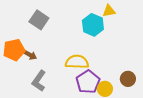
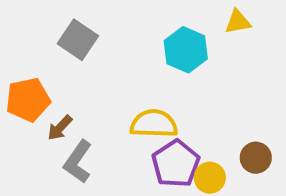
yellow triangle: (109, 11) -> (238, 22), moved
brown arrow: (30, 55) -> (60, 128), moved, turned 104

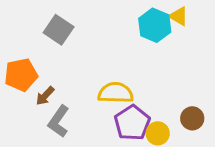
yellow triangle: (238, 22) -> (179, 16), turned 40
cyan hexagon: (186, 50) -> (155, 25), moved

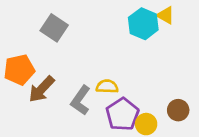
yellow semicircle: (116, 93) -> (107, 86), size x0.7
brown arrow: (45, 96) -> (42, 89), size x1.5
gray L-shape: (59, 121) -> (81, 100), moved

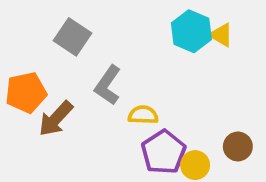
yellow triangle: (166, 15) -> (221, 35), moved
gray L-shape: (81, 100) -> (108, 85), moved

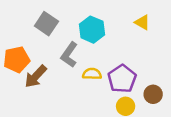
cyan hexagon: (191, 31) -> (92, 30), moved
purple pentagon: (164, 152) -> (122, 79), moved

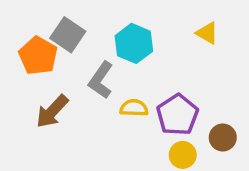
orange pentagon: (16, 60) -> (38, 56), moved, turned -30

